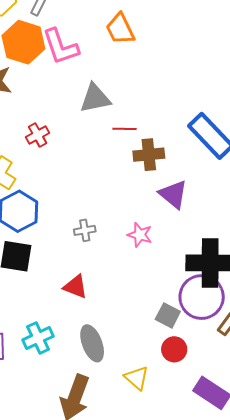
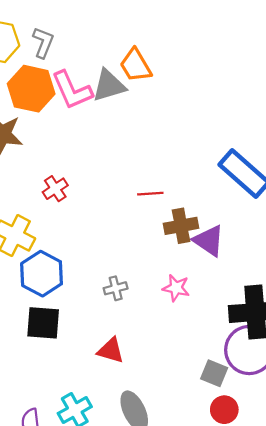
gray triangle: (95, 98) -> (109, 86), moved
red line: (124, 129) -> (150, 194), moved
brown cross: (149, 155) -> (181, 226), moved

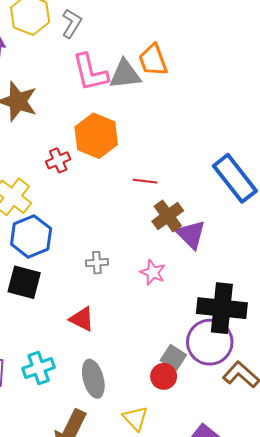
orange hexagon: (31, 89) -> (96, 136), moved
brown cross: (181, 226) -> (168, 216), turned -36
red circle: (224, 410) -> (164, 376), moved

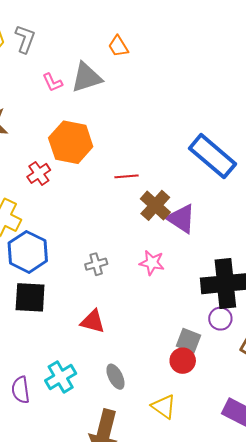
orange trapezoid: (153, 60) -> (118, 46), moved, size x0.7
pink L-shape: (90, 72) -> (52, 82), size x0.5
purple circle: (210, 342) -> (220, 319), size x0.5
gray ellipse: (93, 379) -> (115, 377), size x0.7

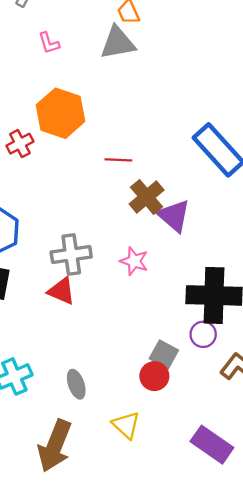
gray triangle: (86, 77) -> (118, 43), moved
gray cross: (96, 264) -> (71, 254), size x1.6
red triangle: (93, 321) -> (61, 291), moved

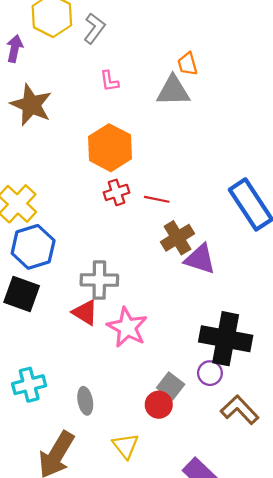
red cross: (20, 144) -> (116, 192), moved
purple triangle: (174, 216) -> (200, 259), turned -32
pink star: (134, 261) -> (127, 327), moved, size x1.5

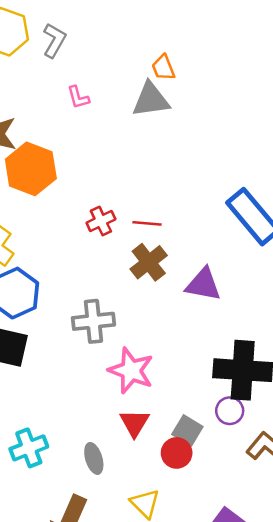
orange hexagon: (110, 148) -> (31, 169), moved
brown cross: (177, 238) -> (149, 262), moved
red triangle: (85, 312) -> (134, 423), moved, turned 36

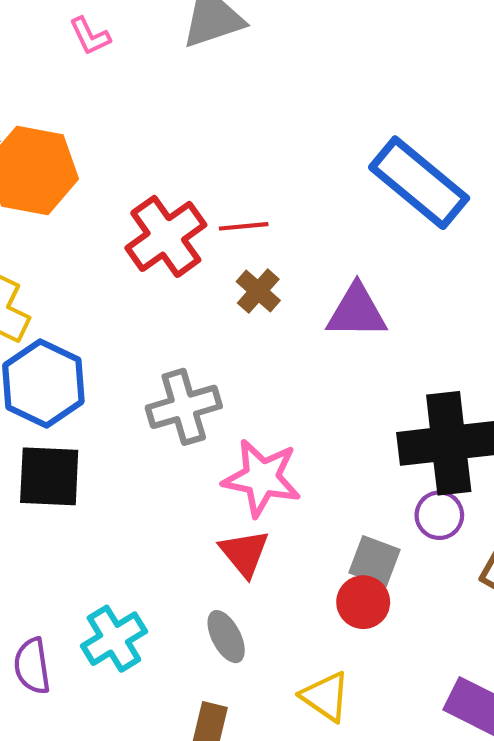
red cross: (101, 221) -> (166, 236), size x1.6
brown cross: (149, 262) -> (258, 291), size x0.7
red triangle: (134, 423) -> (244, 553), moved

